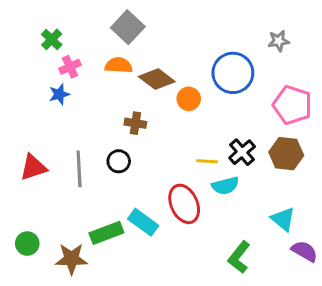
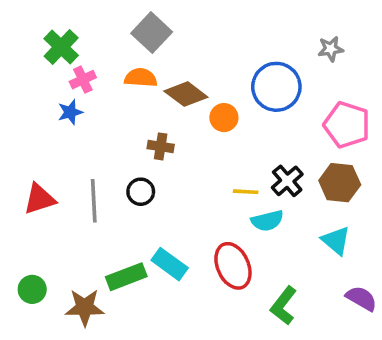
green cross: (52, 39) -> (61, 47), size x1.4
red ellipse: (184, 204) -> (233, 266), moved
cyan triangle: (283, 219) -> (336, 241), moved

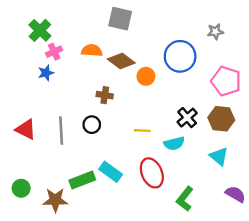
gray square: (152, 33) -> (120, 19), moved, turned -30
yellow line: (246, 192) -> (142, 131), moved
red triangle: (39, 199) -> (26, 129), turned 45

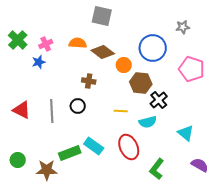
green cross: (40, 30) -> (18, 40), moved
brown hexagon: (221, 119) -> (141, 83), moved

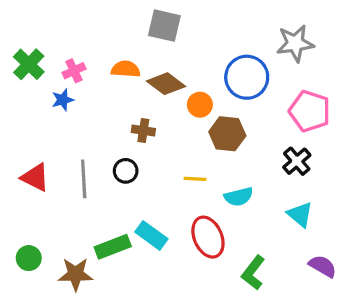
gray star: (183, 27) -> (295, 43), size x1.6
black cross: (159, 100) -> (297, 161), moved

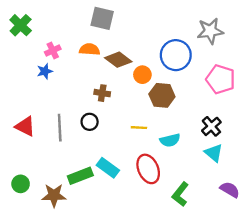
gray square: (164, 26) -> (102, 18), moved
green cross: (29, 64) -> (21, 25), moved
black cross: (297, 161) -> (211, 126), moved

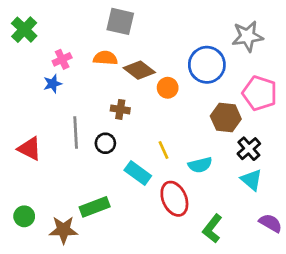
brown hexagon: (162, 95) -> (226, 118), moved
gray line: (60, 128) -> (76, 132), moved
yellow line: (139, 128) -> (164, 150), turned 63
cyan rectangle: (108, 168) -> (138, 173), moved

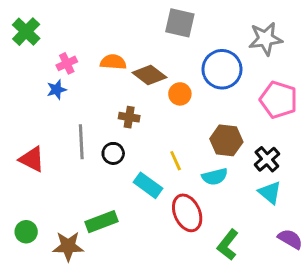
gray square: (120, 21) -> (180, 23), moved
brown hexagon: (226, 118) -> (226, 140), moved

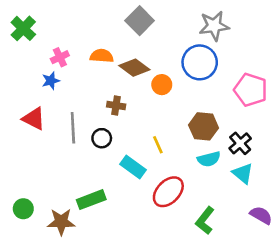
gray square: (180, 23) -> (140, 21), moved, turned 32
gray star: (266, 39) -> (214, 26), moved
red triangle: (32, 159) -> (34, 119), moved
cyan semicircle: (215, 177) -> (209, 159), moved
red ellipse: (187, 213) -> (168, 192), turned 68

